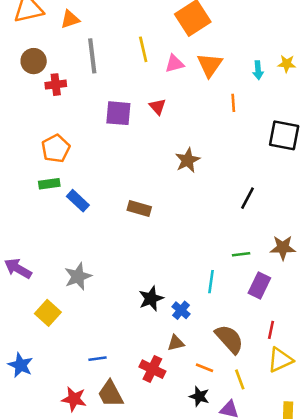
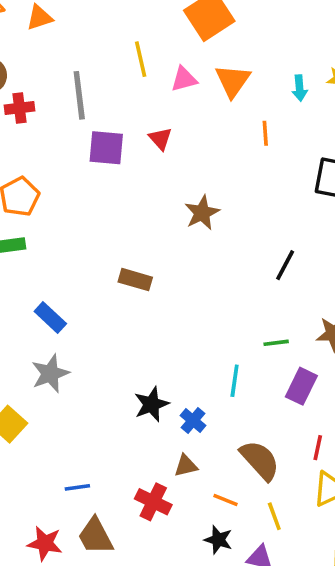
gray line: (92, 56) -> (79, 95), moved
blue rectangle: (78, 201) -> (50, 318), moved

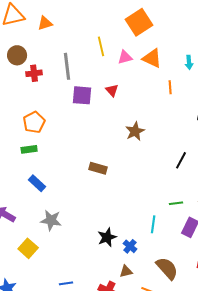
orange triangle: (233, 81) -> (152, 58), turned -40
blue rectangle: (50, 318) -> (37, 183), moved
gray star: (50, 374) -> (51, 220), turned 30

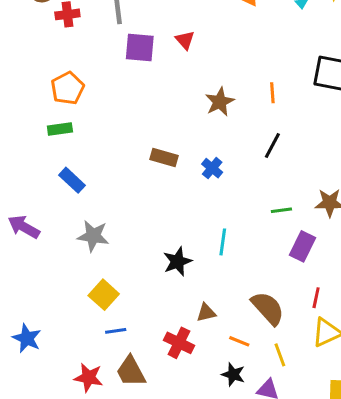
orange line: (170, 87) -> (272, 93), moved
black line: (181, 160) -> (272, 145), moved
cyan line: (153, 224) -> (223, 242), moved
blue cross: (130, 246) -> (212, 168), moved
yellow square: (28, 248) -> (104, 295), moved

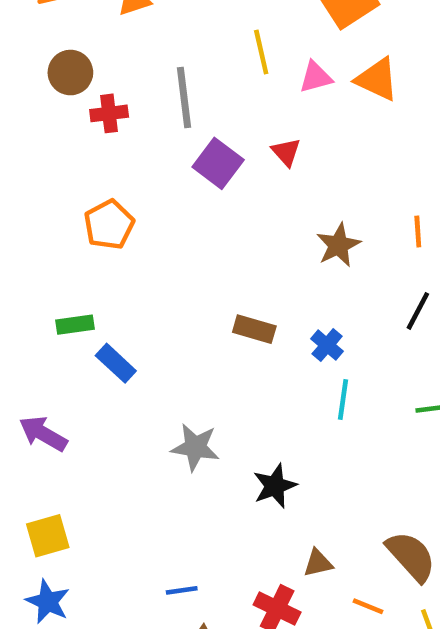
purple square: (140, 48) -> (218, 163), turned 32
green rectangle: (60, 129) -> (75, 325), moved
gray star: (93, 236) -> (195, 447), moved
cyan line: (223, 242) -> (343, 400), moved
yellow square: (104, 295) -> (48, 536), moved, turned 32

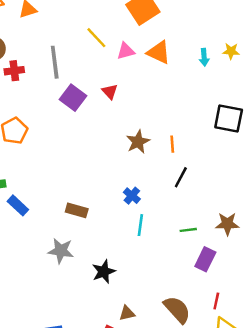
yellow line: (261, 52) -> (96, 38), turned -30
orange line: (418, 231) -> (172, 144), moved
brown rectangle: (254, 329) -> (77, 210), moved

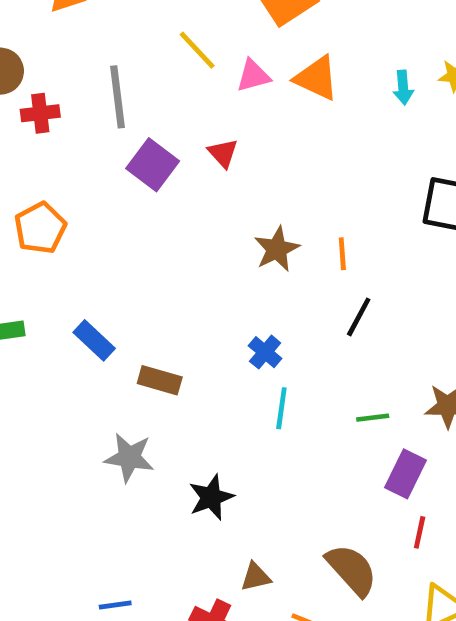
blue rectangle: (18, 205) -> (94, 340), moved
red line: (216, 301) -> (420, 532), moved

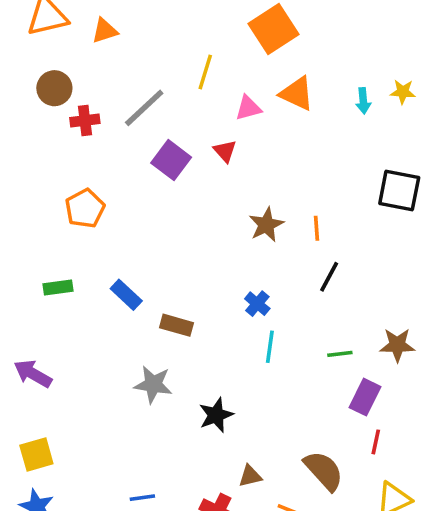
yellow line: (197, 50) -> (205, 72), turned 60
pink triangle: (253, 76) -> (248, 108), moved
gray line: (118, 97) -> (144, 108), turned 54

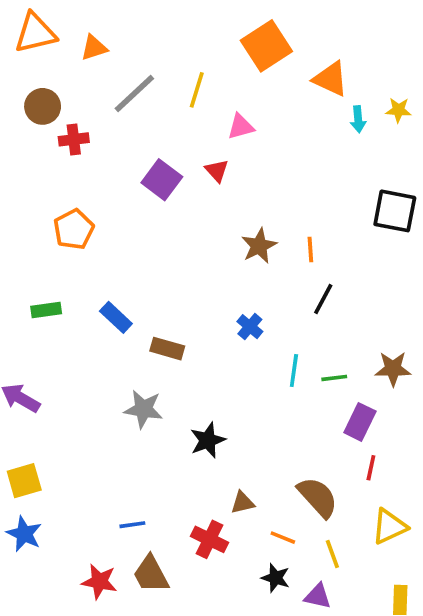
orange triangle: (297, 94) -> (331, 79), moved
gray line: (144, 108) -> (134, 94), moved
cyan line: (270, 347) -> (294, 371), moved

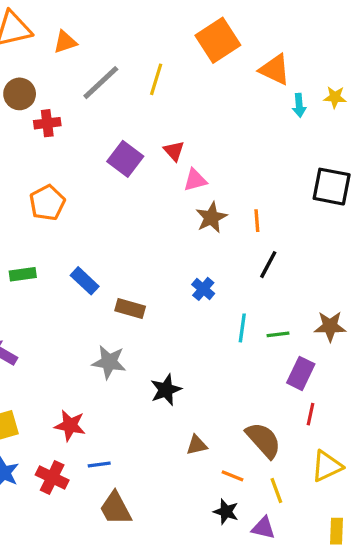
pink triangle: (241, 127) -> (195, 180), moved
red cross: (210, 539) -> (52, 477), moved
red star: (99, 582) -> (70, 425), moved

